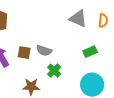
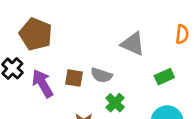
gray triangle: (78, 19) -> (133, 44), moved

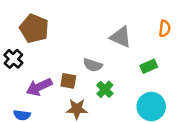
brown square: (74, 78) -> (68, 81), moved
purple arrow: (43, 83) -> (39, 87), moved, turned -85

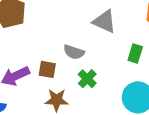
green rectangle: (149, 66) -> (135, 53), turned -49

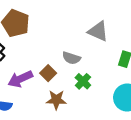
brown square: (47, 69) -> (48, 73), turned 35

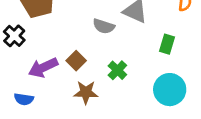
gray semicircle: (71, 58) -> (104, 26), moved

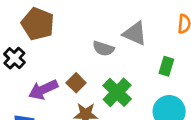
green cross: (117, 70) -> (117, 92), size x1.5

